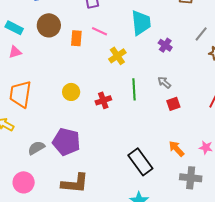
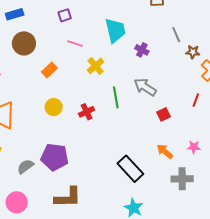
gray line: (201, 34) -> (176, 35), turned -56
orange rectangle: (76, 38) -> (49, 70), moved, turned 49
gray arrow: (164, 82) -> (145, 87), size x1.6
red square: (173, 104) -> (164, 114), moved

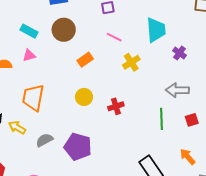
gray arrow: (145, 87) -> (177, 90), turned -40
green line: (116, 97) -> (161, 119), moved
gray semicircle: (25, 167) -> (44, 140), moved

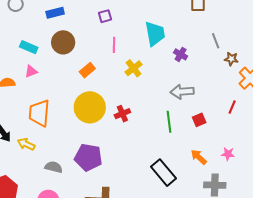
pink line: (114, 37) -> (114, 45), turned 70
yellow circle: (84, 97) -> (90, 107), size x1.8
gray semicircle: (44, 140) -> (54, 167), moved, turned 48

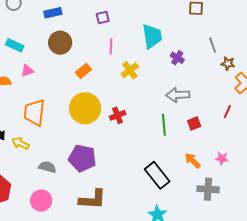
cyan rectangle: (29, 47) -> (15, 45), moved

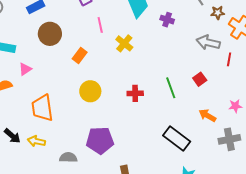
gray arrow: (178, 95) -> (208, 42), moved, turned 30
yellow circle: (85, 108) -> (90, 91), size x0.7
red cross: (118, 115) -> (135, 93), moved, turned 35

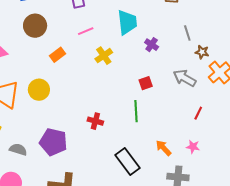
pink line: (100, 25) -> (86, 31), turned 63
red line: (229, 59) -> (198, 113), moved
red square: (200, 79) -> (146, 83), moved
yellow circle: (90, 91) -> (39, 90), moved
red cross: (135, 93) -> (95, 121), moved

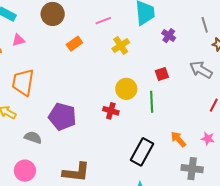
yellow circle: (39, 90) -> (126, 89), moved
purple pentagon: (53, 142) -> (62, 117), moved
black rectangle: (128, 161) -> (142, 152), turned 64

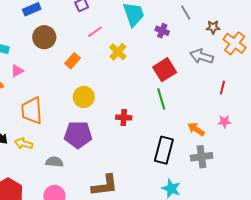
gray line: (205, 25) -> (186, 13), moved
red square: (162, 74) -> (165, 70), size x1.6
yellow circle: (126, 89) -> (84, 97), moved
gray cross: (192, 169) -> (202, 157), moved

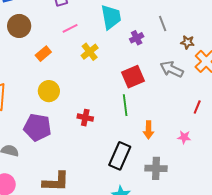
purple cross: (162, 31) -> (137, 38), turned 32
red line: (222, 88) -> (197, 107), moved
orange arrow: (196, 129) -> (149, 130), moved, turned -132

